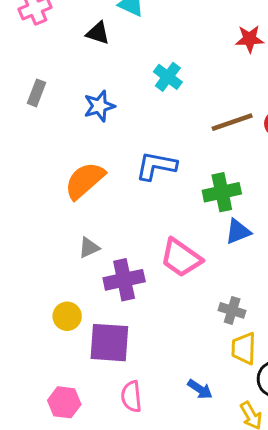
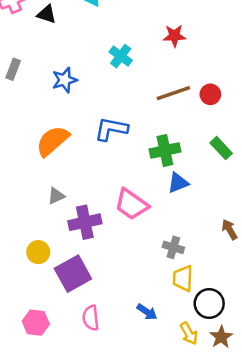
black triangle: (98, 33) -> (47, 14), moved
red star: (250, 39) -> (175, 36), moved
purple square: (109, 343) -> (73, 274), turned -33

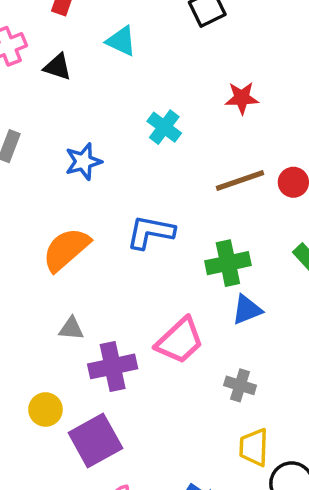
gray triangle: (56, 196) -> (71, 329), turned 30
pink trapezoid: (131, 204) -> (180, 341), turned -78
gray cross: (173, 247) -> (240, 385), moved

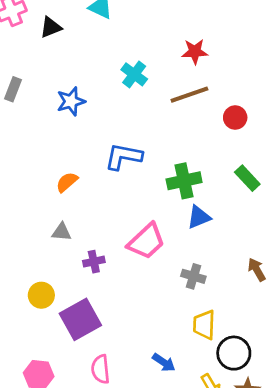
black triangle: (58, 67) -> (51, 27), turned -40
brown line: (240, 181) -> (189, 95), moved
orange semicircle: (66, 249) -> (67, 182), moved, size x0.6
purple cross: (113, 366) -> (94, 262), size x0.6

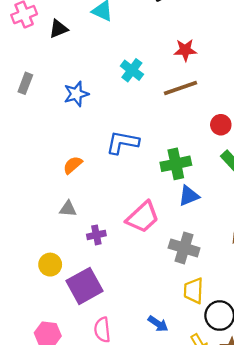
red circle: (235, 118) -> (221, 125), moved
gray cross: (193, 276) -> (184, 248), size x1.4

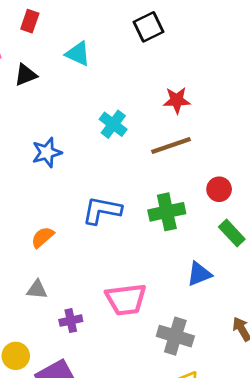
green cross: (176, 164) -> (167, 212), moved
blue triangle: (189, 196) -> (199, 274), moved
pink trapezoid: (143, 217) -> (126, 299), turned 36

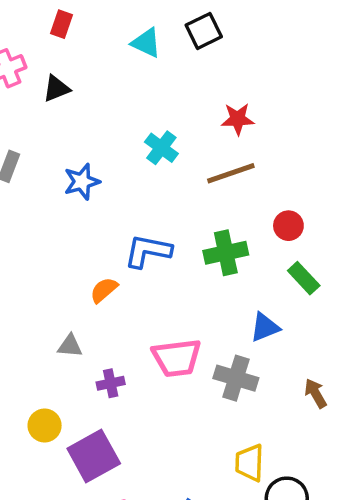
cyan triangle: (78, 54) -> (146, 43), moved
orange semicircle: (43, 237) -> (104, 290), moved
gray cross: (175, 336) -> (236, 378), moved

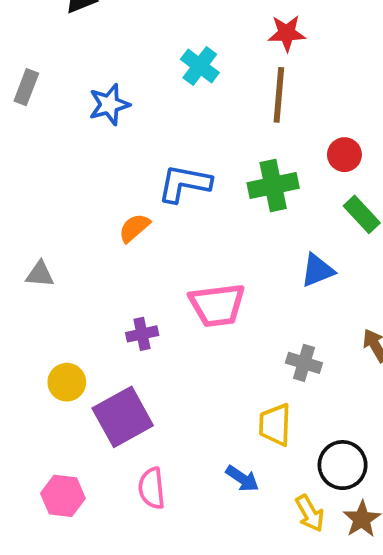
brown line: (231, 173) -> (279, 95), turned -66
gray triangle: (70, 346) -> (40, 274), moved
gray cross: (236, 378) -> (304, 363), moved, size x0.7
yellow trapezoid: (250, 463) -> (275, 425), moved

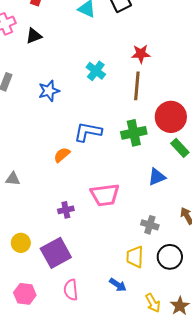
red circle: (344, 155) -> (171, 117), size x1.8
yellow circle: (67, 382) -> (21, 243), moved
black circle: (343, 465) -> (170, 257), moved

